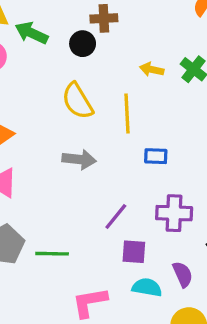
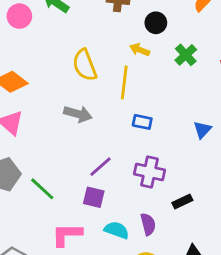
black circle: (83, 44) -> (156, 23), moved
yellow arrow: (152, 69) -> (140, 50), moved
purple square: (134, 252) -> (94, 197), moved
green line: (52, 254) -> (42, 189), turned 32

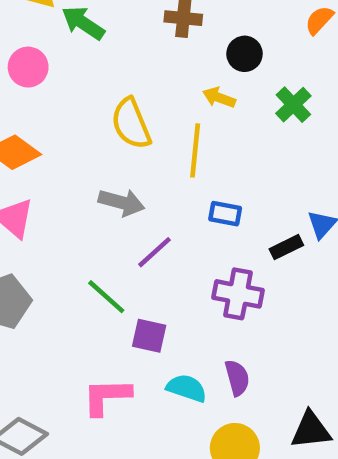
pink circle: (19, 16) -> (28, 67), moved
purple line: (100, 167) -> (155, 252), moved
green line: (42, 189) -> (106, 297), moved
black rectangle: (182, 201) -> (286, 247), moved

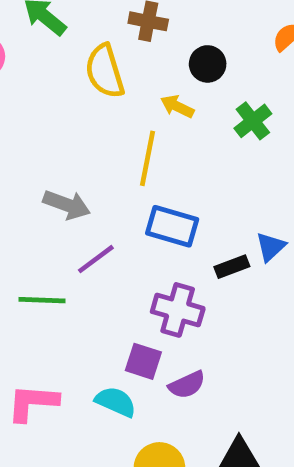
yellow semicircle: (131, 124) -> (105, 71), moved
blue rectangle: (225, 214) -> (172, 226), size x1.5
green line: (106, 297) -> (42, 300), turned -45
purple square: (149, 336) -> (143, 361), moved
purple semicircle: (237, 378) -> (187, 385), moved, turned 75

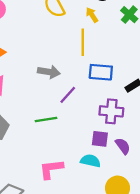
yellow arrow: (177, 106) -> (92, 15), turned 42
purple semicircle: (187, 385) -> (123, 146), turned -90

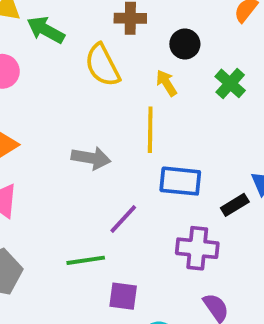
gray arrow: (49, 72) -> (91, 158), moved
purple square: (100, 139) -> (123, 296), moved

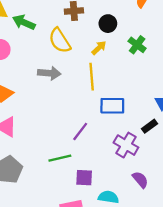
yellow arrow: (166, 83) -> (99, 48), turned 84
gray arrow: (91, 158) -> (49, 73), moved
black rectangle: (235, 205) -> (150, 126), moved
purple cross: (197, 248) -> (126, 145), turned 30

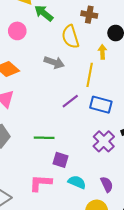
yellow arrow: (99, 48) -> (102, 52), turned -64
purple line: (80, 131) -> (70, 101), moved
purple semicircle: (140, 180) -> (107, 184), moved

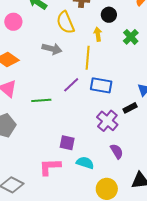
green line: (44, 138) -> (41, 100), moved
purple semicircle: (107, 184) -> (117, 151), moved

